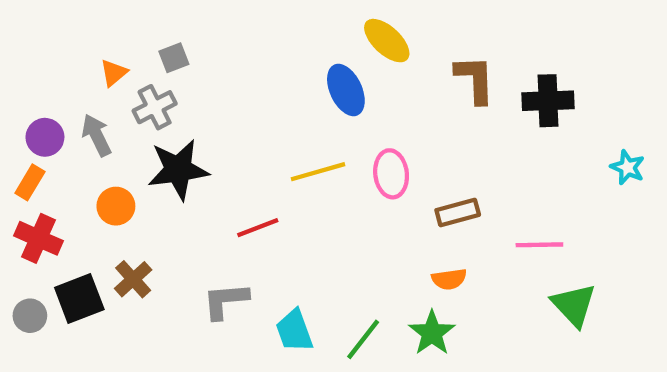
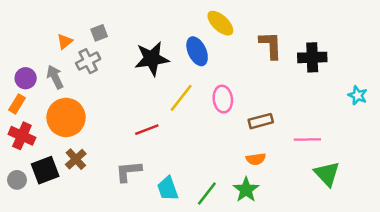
black star: (178, 170) -> (152, 59), moved
yellow line: (318, 172) -> (181, 98), turned -36
orange circle: (116, 206) -> (66, 117), size x1.8

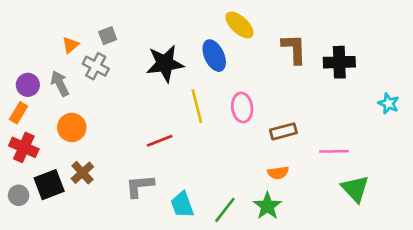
gray cross: (88, 61) -> (96, 66), turned -35
yellow line: (181, 98) -> (197, 106), turned -52
orange circle: (66, 117) -> (72, 127), size x0.7

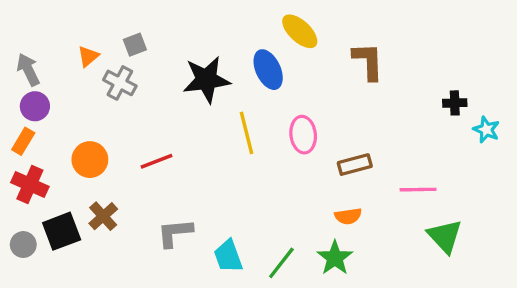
black cross: (339, 62) -> (455, 103), moved, size x0.6
gray arrow: (60, 84) -> (28, 70), moved
red line: (160, 141) -> (157, 161), moved

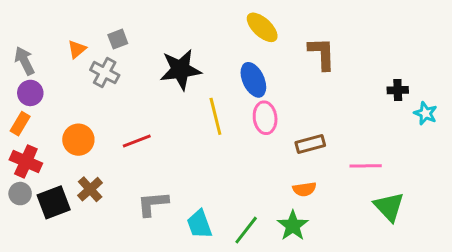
blue ellipse: (268, 70) -> (253, 80), moved
gray circle: (23, 245) -> (20, 194), moved

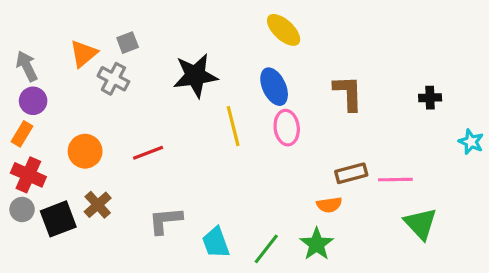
orange triangle: (77, 49) -> (83, 54), size x1.4
brown L-shape: (322, 54) -> (348, 93), moved
cyan star: (425, 113) -> (471, 142), moved
brown rectangle: (310, 144) -> (351, 173), moved

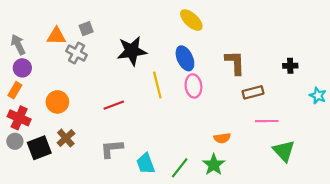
orange triangle: (83, 54) -> (56, 36), turned 42
red line: (148, 153) -> (114, 105), moved
brown rectangle: (351, 173) -> (253, 92), moved

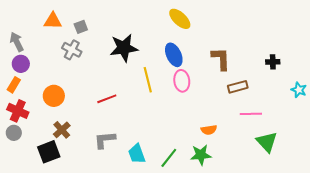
orange triangle: (56, 36) -> (53, 21), moved
black square: (39, 148) -> (49, 152), moved
green star: (214, 165) -> (201, 155), turned 30

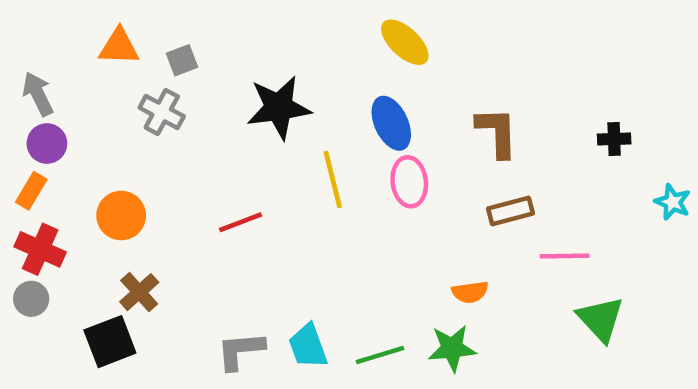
brown rectangle: (238, 87) -> (511, 211), moved
gray L-shape: (105, 140) -> (240, 351), moved
green line: (169, 158) -> (380, 355), turned 35

